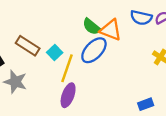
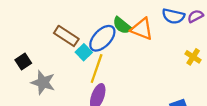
brown rectangle: (28, 46) -> (66, 36), moved
blue ellipse: (94, 50) -> (102, 38), moved

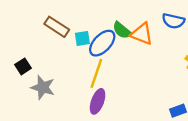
brown rectangle: (66, 36) -> (57, 27), moved
cyan square: (84, 52) -> (82, 38), moved, turned 35

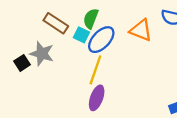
green semicircle: (122, 30) -> (91, 19), moved, turned 72
cyan square: (82, 38) -> (81, 35), turned 35
gray star: (43, 87) -> (42, 54), moved

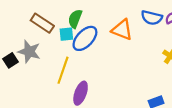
cyan square: (81, 35) -> (66, 34), turned -32
yellow line: (95, 70) -> (63, 70), moved

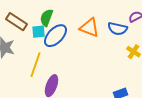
blue semicircle: (152, 18) -> (118, 29), moved

